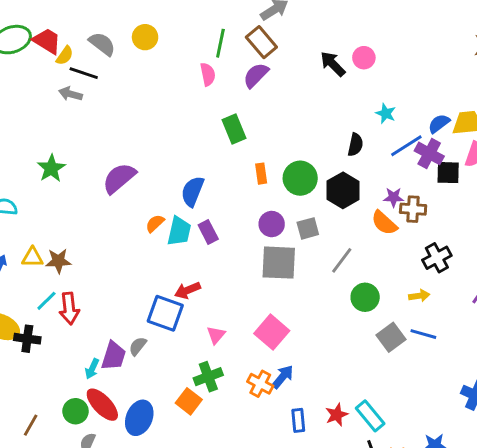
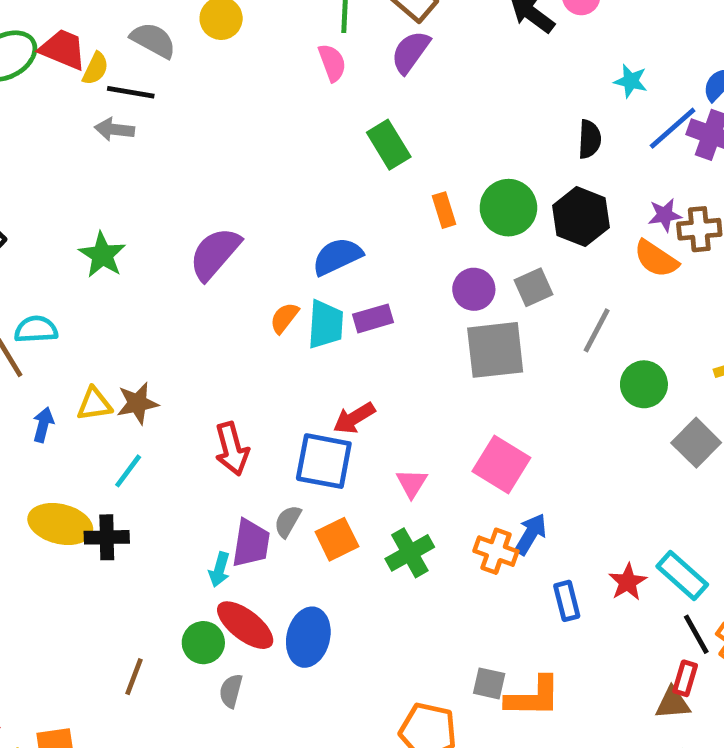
blue semicircle: (192, 191) -> (337, 256), turned 52
purple rectangle: (208, 232) -> (373, 318), turned -70
red arrow: (69, 308) -> (232, 449), moved
orange square: (189, 401) -> (337, 539), moved, turned 35

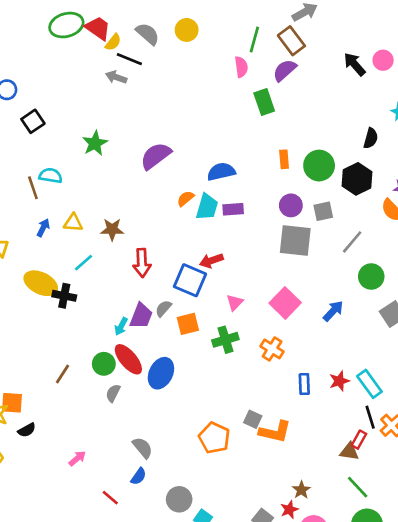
green rectangle: (389, 145) -> (264, 102), moved
brown star: (137, 403) -> (112, 229), moved
blue arrow: (531, 534) -> (333, 311), moved

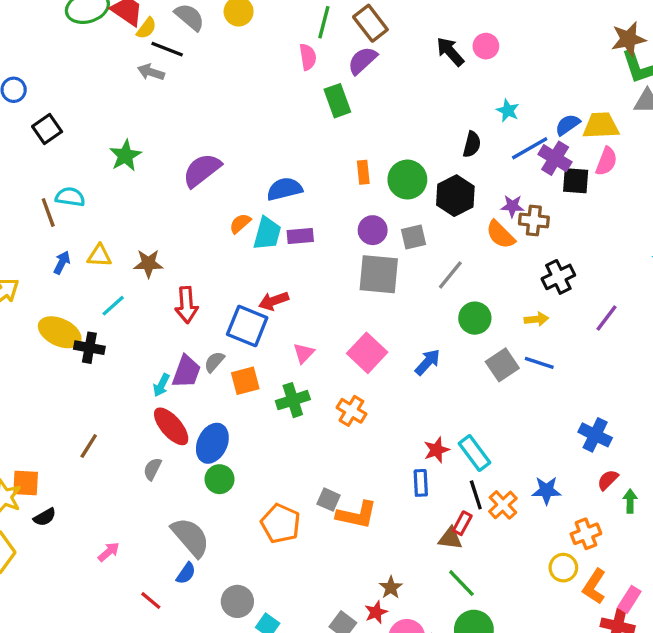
green circle: (104, 364) -> (219, 479), moved
blue rectangle: (304, 384) -> (421, 483), moved
gray semicircle: (143, 448) -> (190, 537), size x1.5

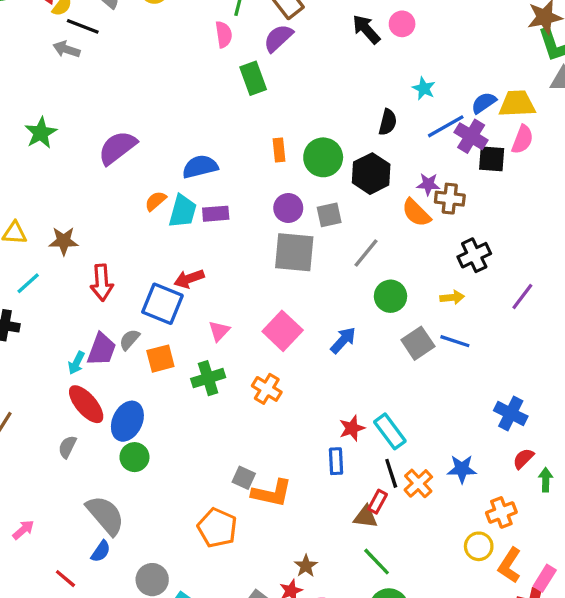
orange pentagon: (281, 524) -> (217, 528), moved

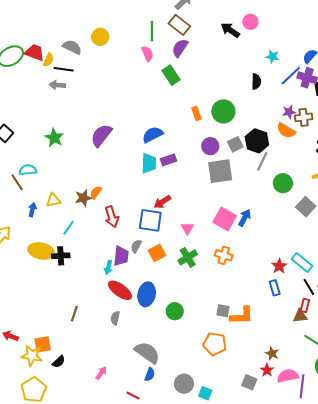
black hexagon: (371, 174) -> (257, 141), moved
orange semicircle: (156, 201) -> (96, 192), moved
blue arrow: (343, 340) -> (245, 218), moved
green circle: (134, 457) -> (175, 311), moved

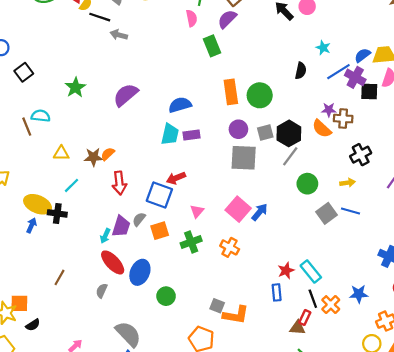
gray arrow: (57, 85) -> (119, 35), moved
orange rectangle: (196, 113) -> (231, 92), size x1.6
blue arrow: (32, 210) -> (31, 225), moved

